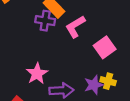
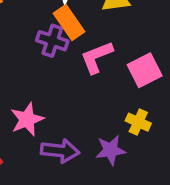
pink square: (105, 47) -> (145, 70), moved
yellow cross: (108, 81) -> (138, 122), moved

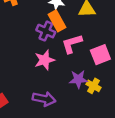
pink star: (27, 119) -> (45, 60), moved
purple star: (111, 150) -> (78, 79), moved

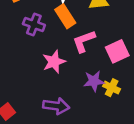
purple cross: (46, 31) -> (34, 24), moved

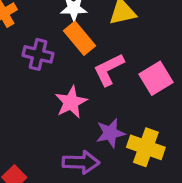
purple star: (94, 81) -> (110, 133), moved
yellow cross: (112, 88) -> (146, 147), moved, size x1.5

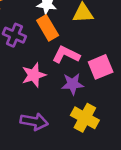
pink L-shape: (109, 69) -> (66, 55), turned 44
purple star: (110, 133) -> (73, 84), moved

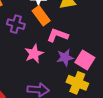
pink square: (101, 67) -> (85, 60), moved, turned -30

